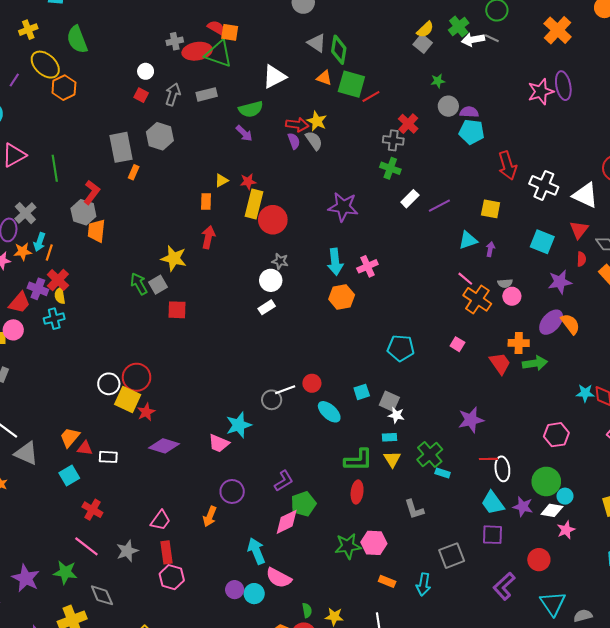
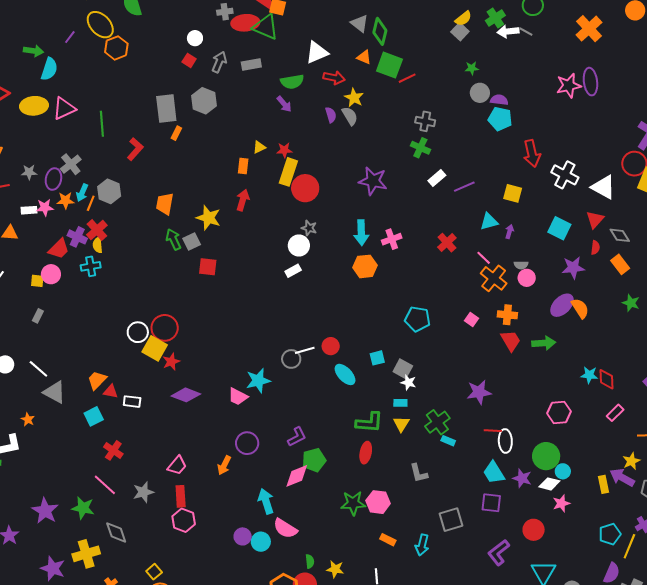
red cross: (408, 124) -> (447, 243), moved
red arrow: (297, 125) -> (334, 78), moved
gray hexagon: (83, 212) -> (109, 191), moved
orange trapezoid: (96, 231) -> (165, 204), moved
orange cross: (519, 343) -> (507, 315), moved

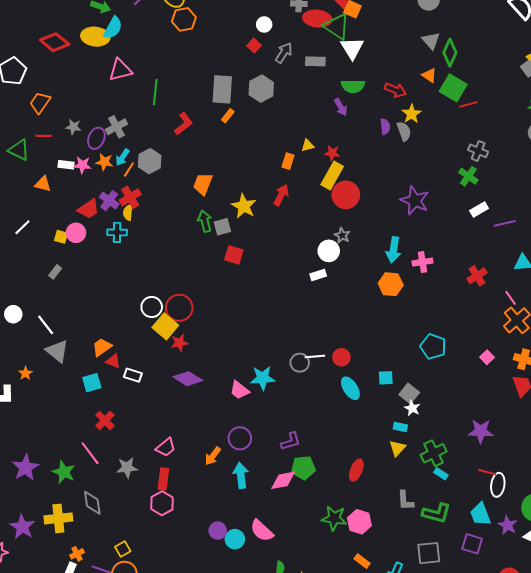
white triangle: (317, 52) -> (352, 48), moved, turned -50
yellow ellipse: (34, 106) -> (95, 37), moved
green L-shape: (369, 422) -> (436, 513), moved
cyan arrow: (266, 501) -> (241, 475), moved

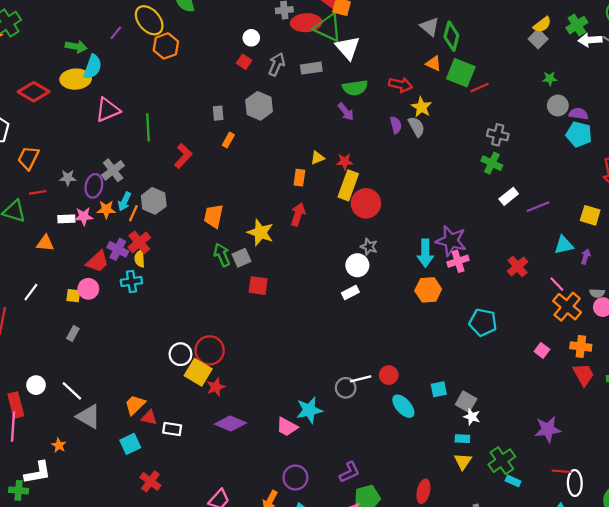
gray rectangle: (222, 89) -> (218, 113), size x0.5
purple star: (415, 200) -> (451, 241), moved
cyan pentagon: (433, 347) -> (483, 322), moved

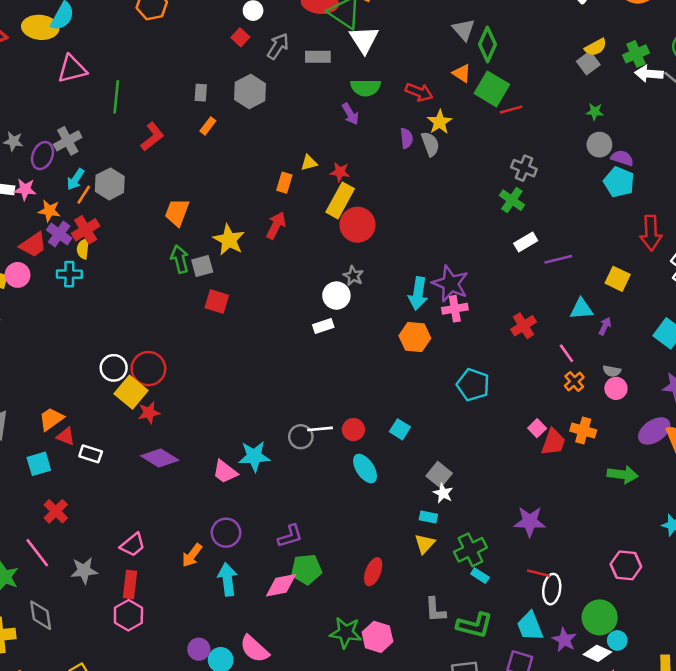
orange star: (106, 209) -> (49, 211), moved
orange cross: (567, 307) -> (574, 382), size x0.6
red trapezoid: (584, 375) -> (553, 442), moved, turned 40
cyan square: (439, 389) -> (400, 429), moved, turned 35

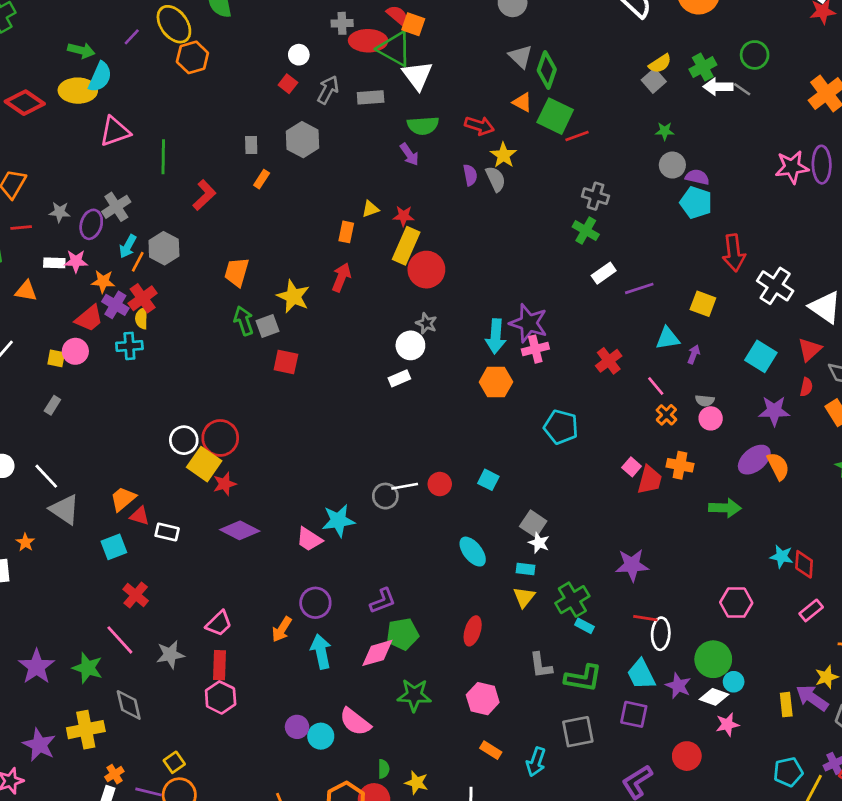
cyan ellipse: (365, 469) -> (473, 552), moved
green star: (346, 633) -> (414, 695), moved

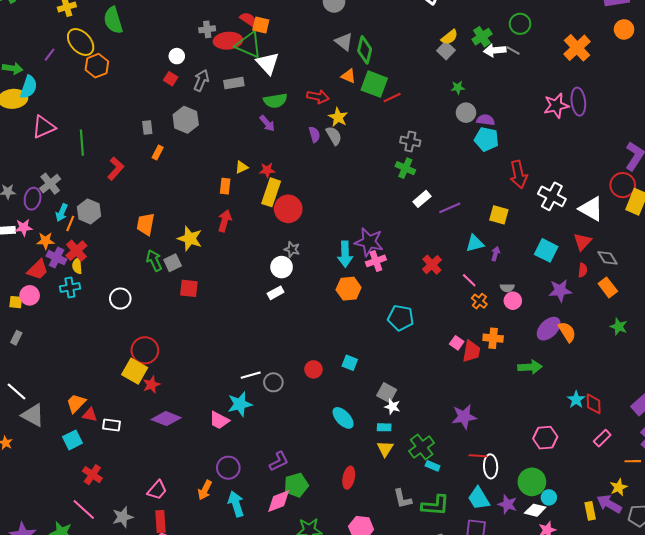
white circle: (184, 440) -> (120, 299), moved
white line: (405, 486) -> (251, 375), moved
cyan star: (782, 556) -> (576, 400), turned 30

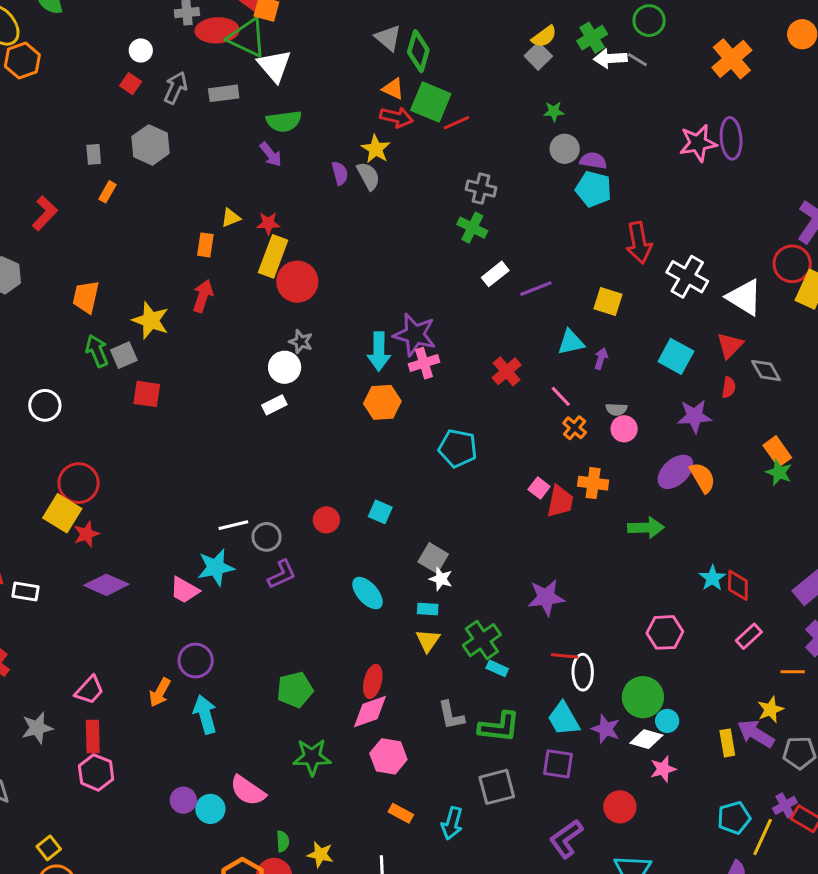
red arrow: (318, 97) -> (396, 117), moved
orange rectangle: (608, 287) -> (777, 451), moved
purple L-shape: (279, 461) -> (282, 574), moved
pink diamond: (279, 501) -> (370, 712), moved

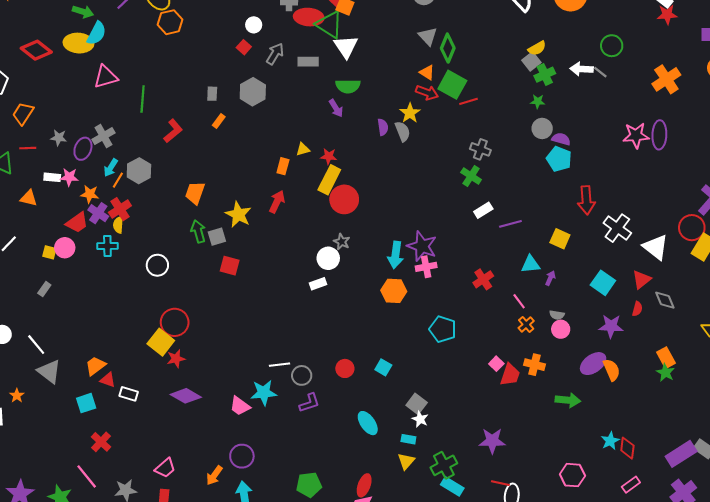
green cross: (592, 38) -> (545, 75), moved
cyan rectangle: (497, 668) -> (452, 486), size x1.5

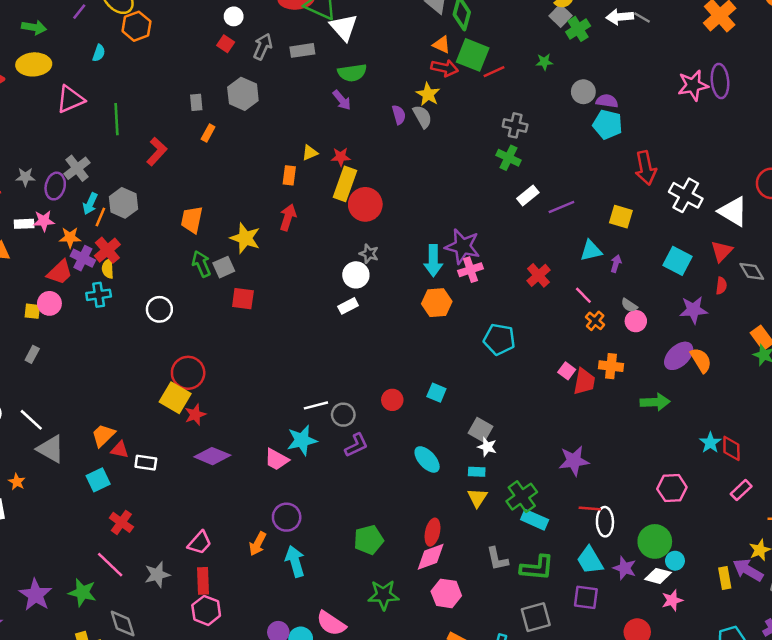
cyan semicircle: (97, 33) -> (99, 53), moved, size x0.6
green star: (538, 101) -> (544, 62), moved
gray semicircle: (557, 315) -> (629, 305), turned 32

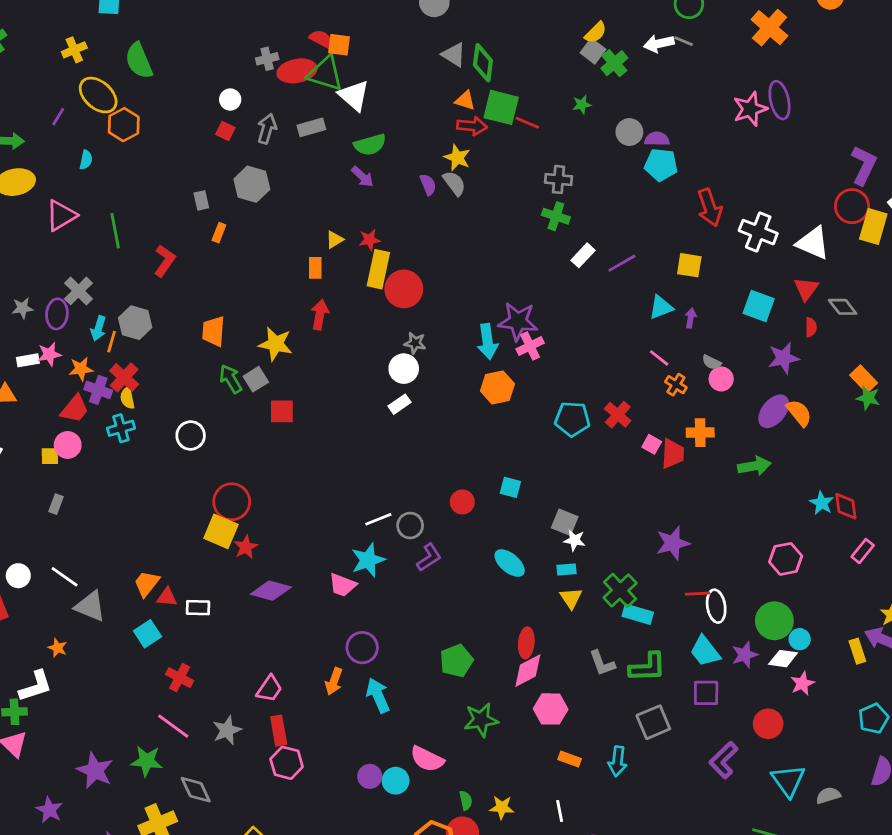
red line: (494, 72) -> (527, 123), turned 55
red cross: (538, 275) -> (618, 415), moved
purple star: (625, 568) -> (745, 655), turned -30

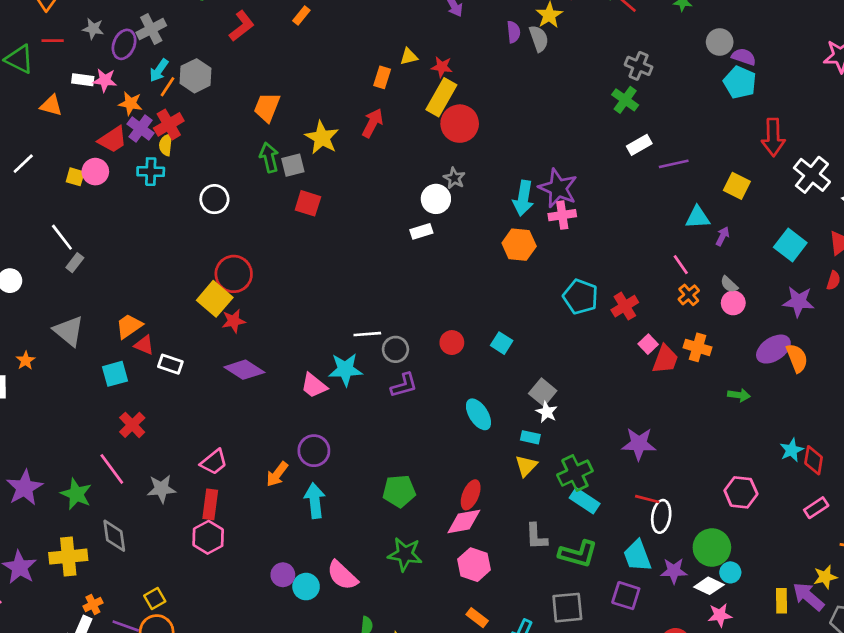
green arrow: (754, 466) -> (739, 395), size x0.7
gray rectangle: (56, 504) -> (75, 263), moved
white line: (65, 577) -> (62, 237), moved

